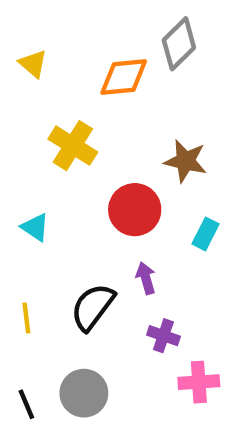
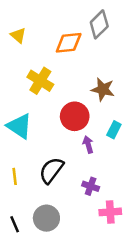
cyan triangle: (35, 227) -> (19, 126), size x1.6
purple arrow: (146, 278) -> (88, 145), moved

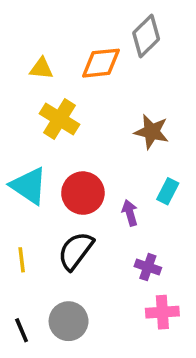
yellow triangle: (18, 35) -> (41, 68), moved, turned -35
red circle: (75, 116) -> (83, 193), moved
purple cross: (91, 186) -> (148, 267), moved

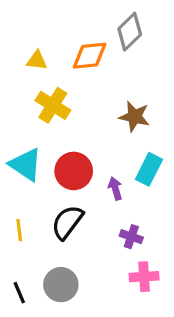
cyan rectangle: (168, 191) -> (149, 169), size x1.4

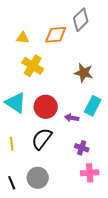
purple arrow: (115, 189) -> (72, 118), turned -64

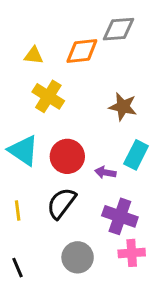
gray diamond: (81, 20) -> (119, 29), turned 40
purple cross: (82, 148) -> (120, 216), size x1.6
gray circle: (38, 178) -> (78, 257), moved

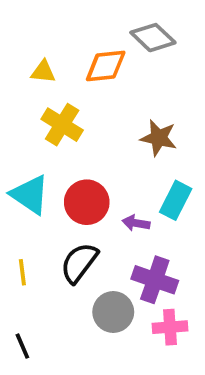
gray diamond: (119, 29) -> (153, 38), turned 48
gray circle: (78, 257) -> (113, 312), moved

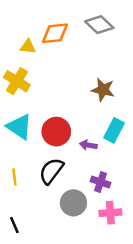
orange diamond: (106, 66) -> (55, 33), moved
yellow cross: (62, 125) -> (17, 81), moved
purple cross: (155, 280) -> (101, 182), size x0.7

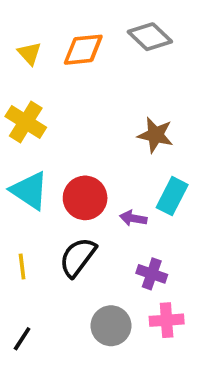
yellow triangle: (28, 47) -> (29, 53), moved, turned 42
gray circle: (73, 203) -> (111, 326), moved
black line: (14, 225) -> (22, 339), turned 56

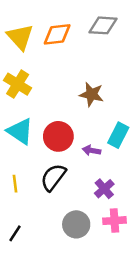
gray diamond: (150, 37) -> (103, 25), turned -40
yellow triangle: (29, 53) -> (20, 37), size x1.6
brown star: (155, 135) -> (92, 94), moved
purple cross: (152, 274) -> (104, 189), turned 30

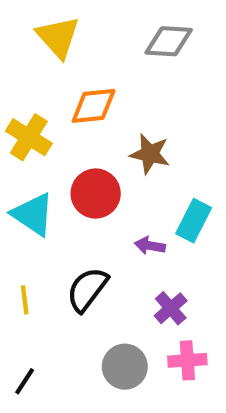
orange diamond: (57, 34) -> (94, 106), moved
yellow triangle: (20, 37) -> (58, 37), moved
red circle: (58, 136) -> (96, 194), moved

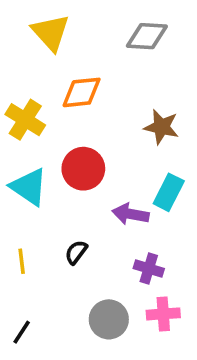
brown star: (150, 154) -> (161, 127), moved
purple arrow: (150, 246) -> (131, 214), size x1.4
black semicircle: (87, 289) -> (76, 252), size x0.6
purple cross: (171, 308) -> (149, 269), turned -32

